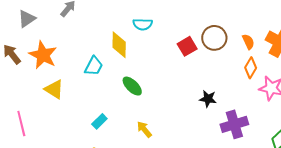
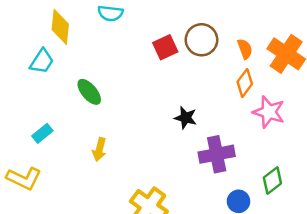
yellow diamond: (119, 45) -> (60, 27), moved
yellow arrow: (144, 129) -> (99, 149), turned -132

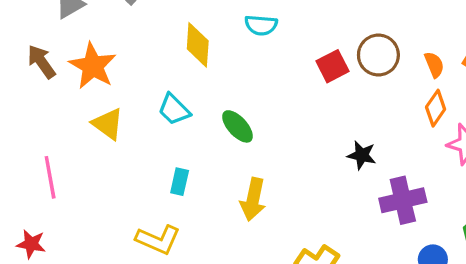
cyan trapezoid: (42, 61) -> (174, 109), moved, turned 104
cyan rectangle: (42, 133) -> (180, 182), turned -36
yellow arrow: (99, 149) -> (253, 199), size x1.4

